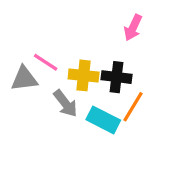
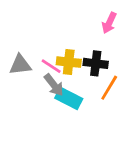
pink line: (46, 62) -> (51, 66), moved
cyan rectangle: (103, 120) -> (69, 98), moved

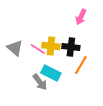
gray triangle: (20, 65) -> (15, 48), turned 48
gray arrow: (54, 85) -> (40, 82), moved

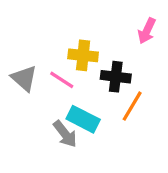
pink arrow: (81, 17) -> (147, 31), moved
yellow cross: (51, 46) -> (83, 55), moved

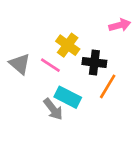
pink arrow: (147, 31) -> (120, 25), turned -130
yellow cross: (83, 55) -> (68, 45), turned 30

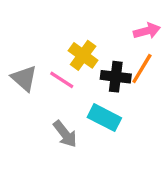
orange line: (108, 86) -> (142, 68), moved
cyan rectangle: (68, 97) -> (104, 118), moved

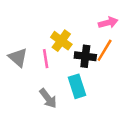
pink line: (62, 80) -> (46, 59), turned 48
cyan rectangle: (104, 118) -> (77, 86), turned 45

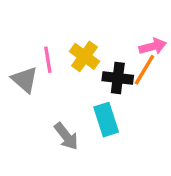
pink arrow: (108, 23) -> (153, 46), moved
pink line: (46, 59) -> (48, 60), moved

